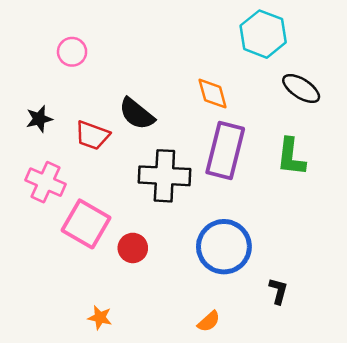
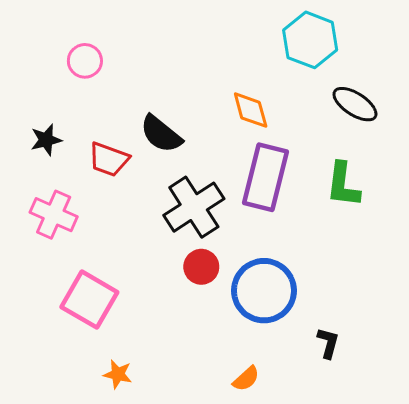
black cross: (164, 176) -> (194, 207), turned -36
pink square: (86, 224) -> (89, 300), moved
red circle: (133, 248) -> (201, 267), moved

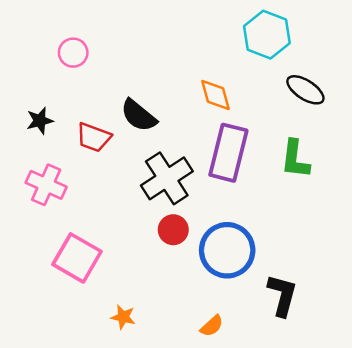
black L-shape: (328, 343) -> (282, 295), size x1.6
orange star: (118, 374) -> (123, 317), moved

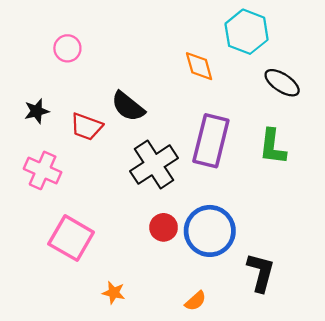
orange diamond: (216, 95) -> (199, 66), moved
red circle: (173, 230) -> (164, 227), moved

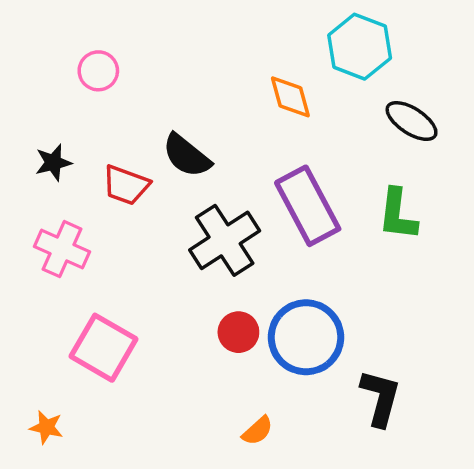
purple rectangle: (211, 141) -> (308, 206), turned -42
orange star: (114, 293) -> (46, 427), moved
orange semicircle: (196, 301) -> (258, 431), moved

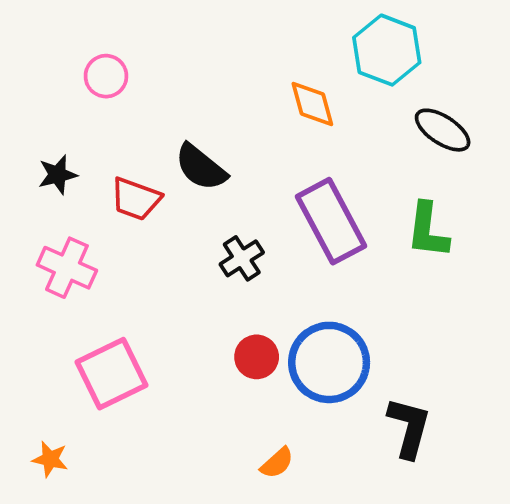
black cross: (225, 240) -> (242, 258), size x0.6
pink square: (103, 348) -> (112, 374), turned 34

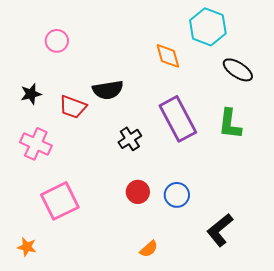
black semicircle: (201, 167) -> (108, 90), turned -48
blue circle: (329, 362) -> (177, 195), size x0.6
black L-shape: (409, 428) -> (220, 230), turned -144

